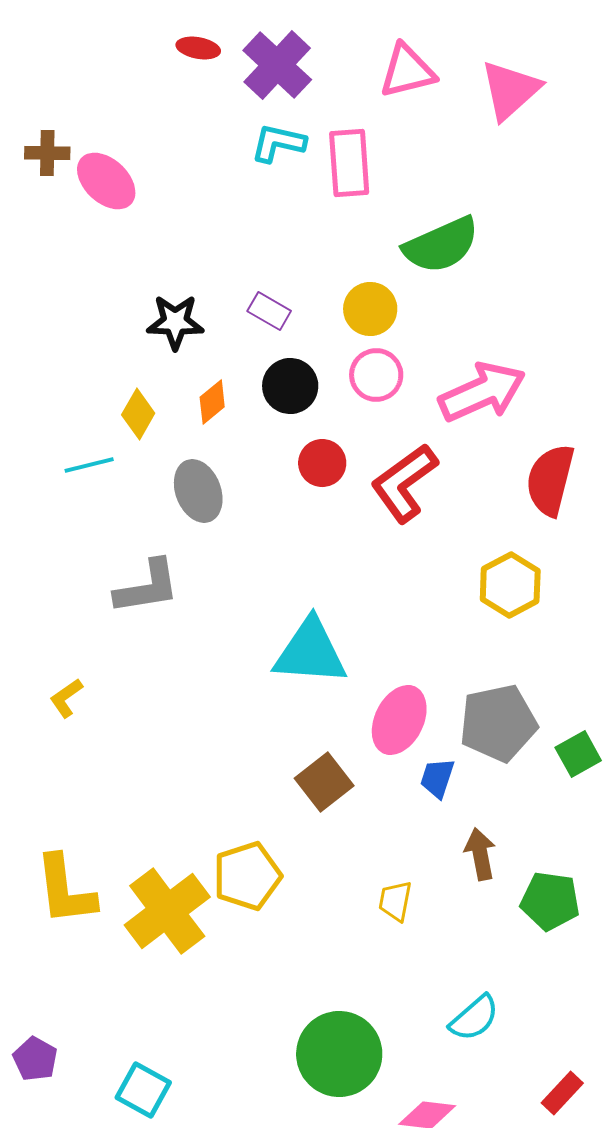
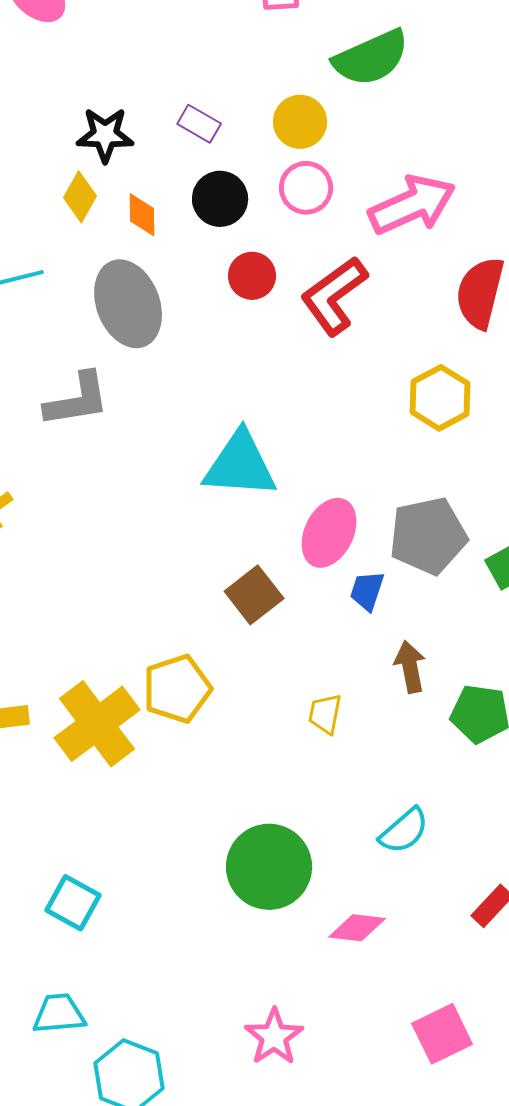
orange diamond: (212, 402) -> (142, 215), turned -51
yellow diamond: (138, 414) -> (80, 197), moved
gray ellipse: (198, 491) -> (128, 304), size x1.4

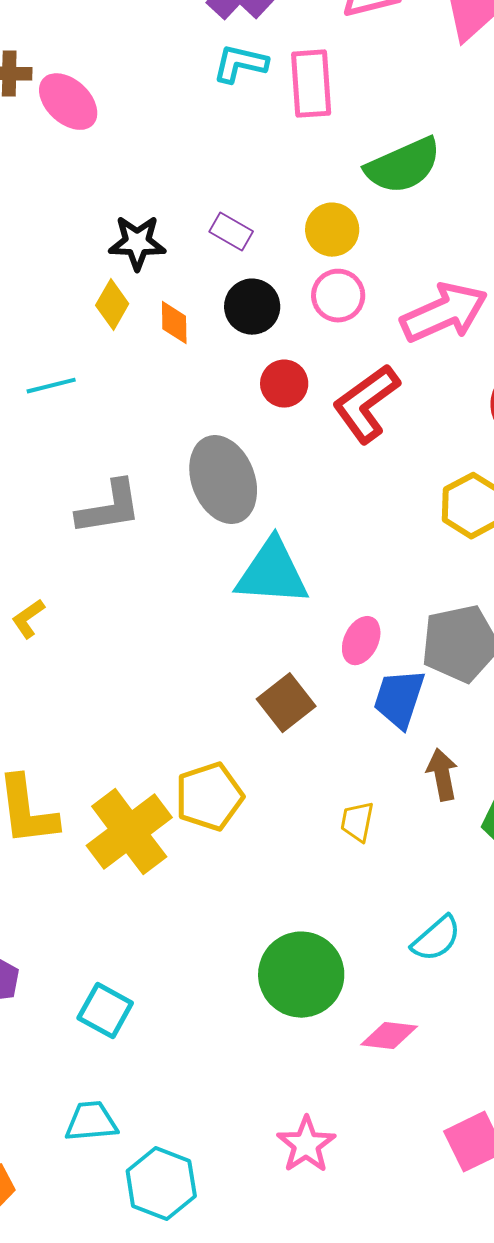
gray ellipse: (128, 304) -> (223, 480), moved
pink ellipse: (329, 533) -> (361, 641), size x0.7
blue trapezoid: (367, 591) -> (399, 699), size x1.5

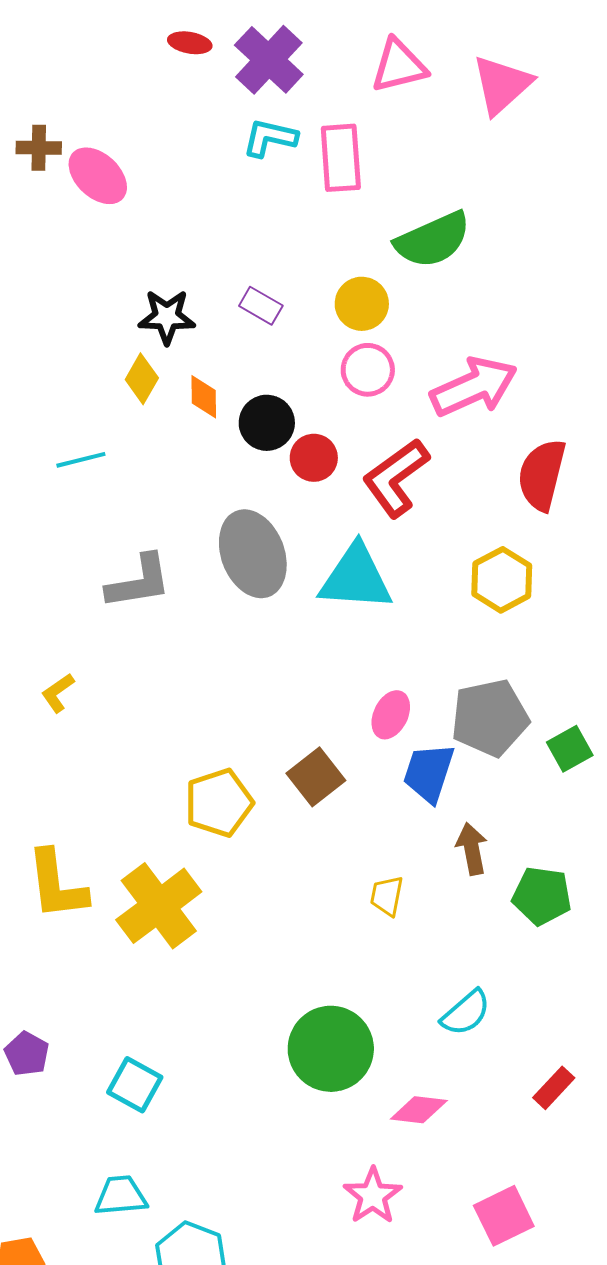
black circle: (252, 307) -> (267, 423), moved
cyan triangle: (272, 573) -> (356, 578), moved
yellow pentagon: (209, 797) -> (219, 803), moved
pink star: (306, 1145) -> (373, 1196), moved

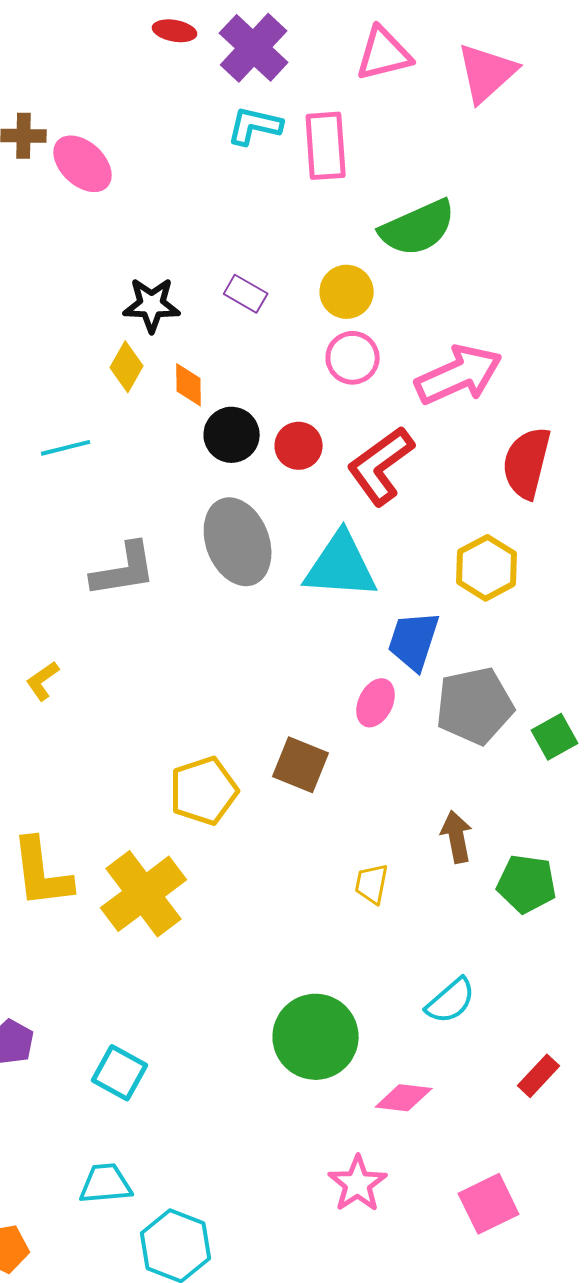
black circle: (267, 423) -> (232, 435), moved
blue trapezoid: (429, 773) -> (414, 641), moved
brown square: (316, 777) -> (301, 765), turned -30

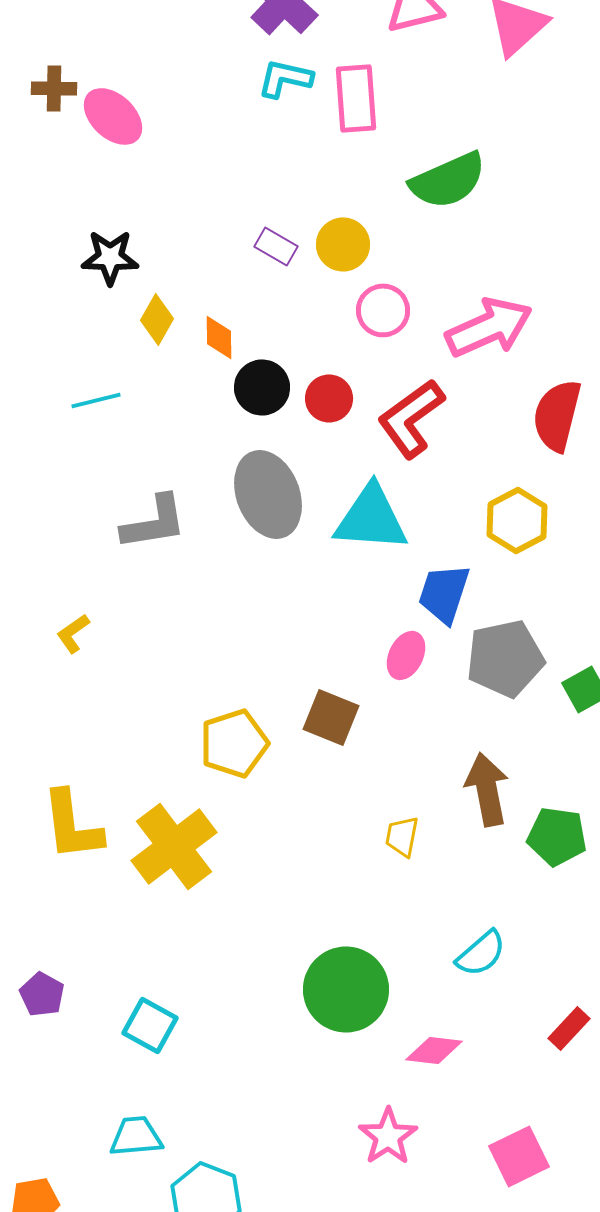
yellow circle: (347, 292) -> (343, 244), moved
black star: (152, 305) -> (110, 257), moved
brown arrow: (457, 837) -> (487, 789), size x1.4

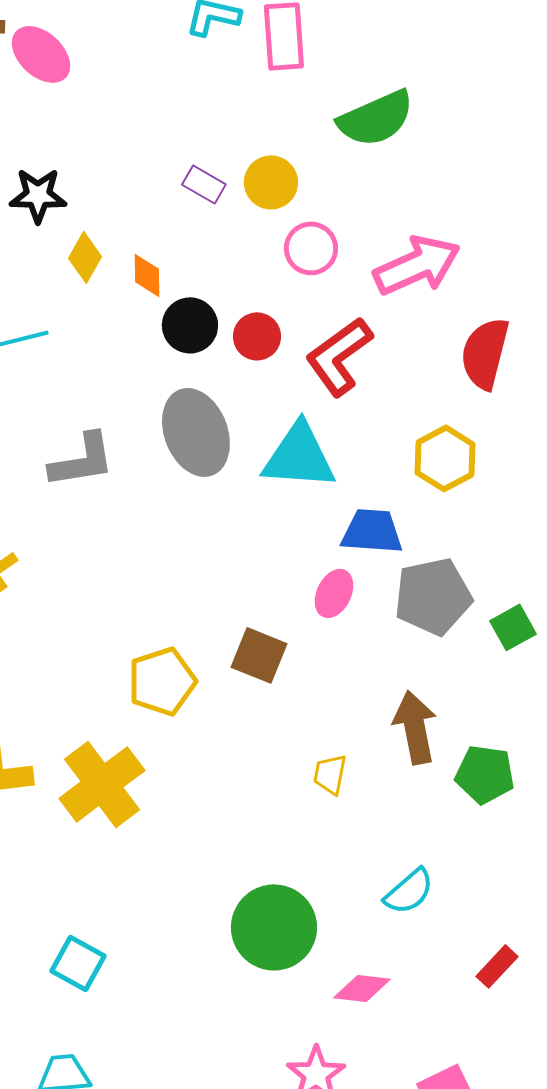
blue trapezoid: (444, 593) -> (372, 531), turned 76

